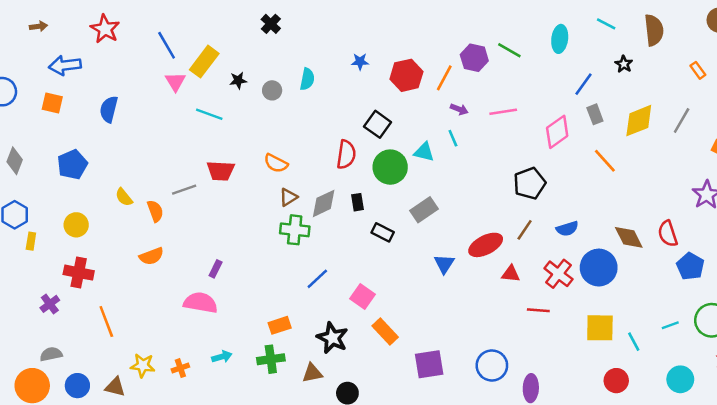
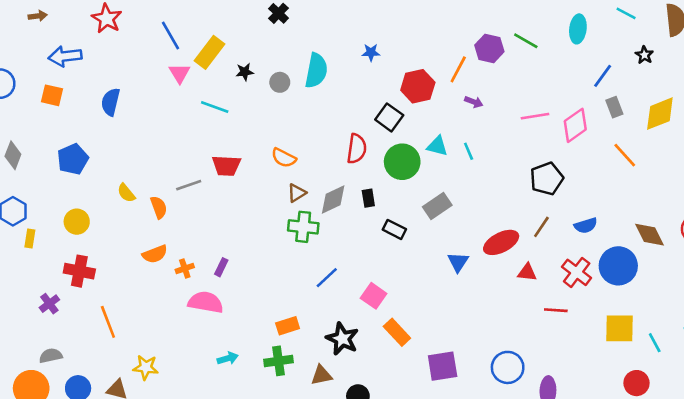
red hexagon: (406, 75) -> (418, 86), moved
cyan semicircle: (307, 79) -> (316, 71), size x1.5
pink line: (503, 112) -> (535, 116), moved
cyan line: (453, 138) -> (469, 151), moved
orange cross: (180, 368) -> (185, 268), moved

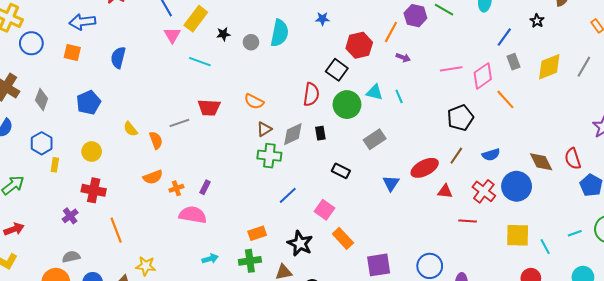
orange line: (625, 155) -> (505, 99), moved
black rectangle: (394, 229) -> (341, 171), moved

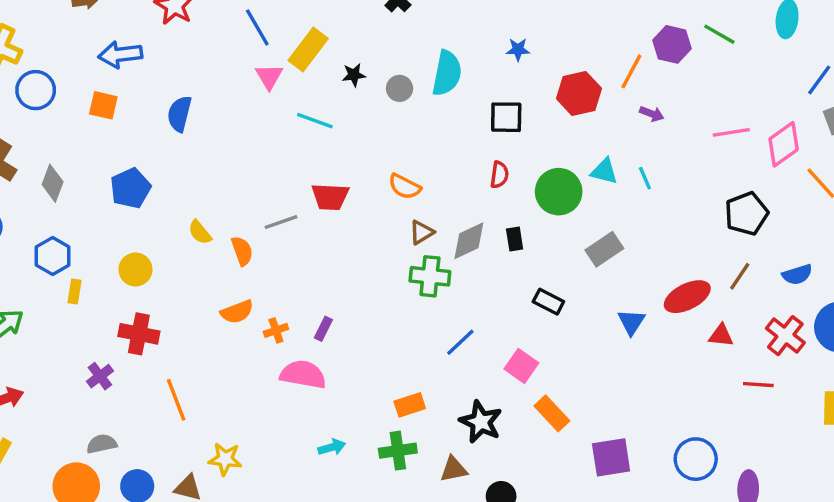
black square: (337, 70) -> (506, 117), moved, turned -35
red semicircle: (311, 94) -> (499, 175), size x0.7

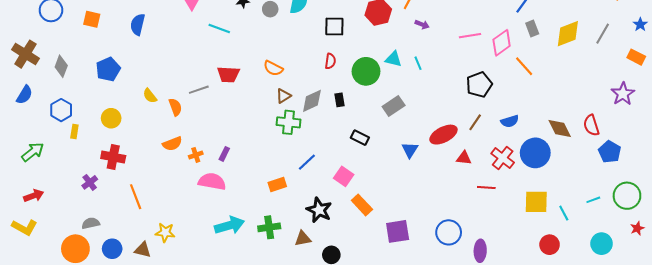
orange rectangle: (410, 405) -> (277, 185), moved
cyan arrow: (332, 447) -> (229, 225), size x1.8

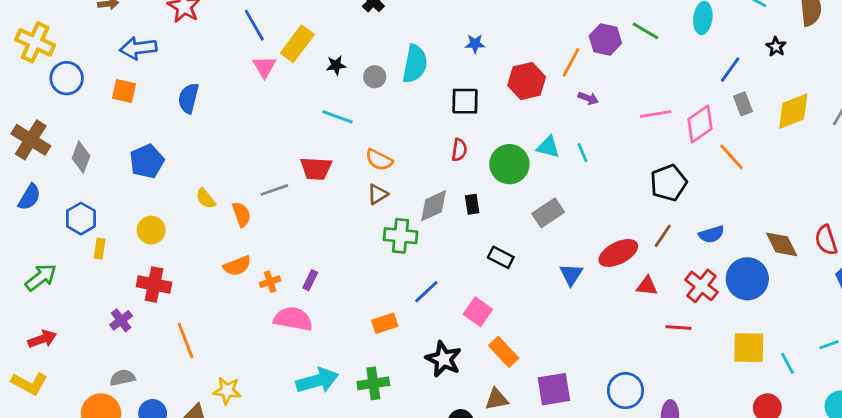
cyan line: (219, 29) -> (337, 117), moved
brown triangle: (283, 96) -> (378, 194), moved
brown triangle: (303, 239) -> (497, 399), moved

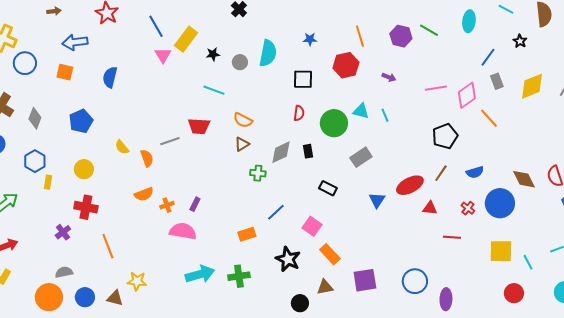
orange line: (571, 62) -> (360, 36), moved, turned -45
green cross: (401, 236) -> (258, 173), size x0.7
red cross: (701, 286) -> (468, 208), size x0.6

